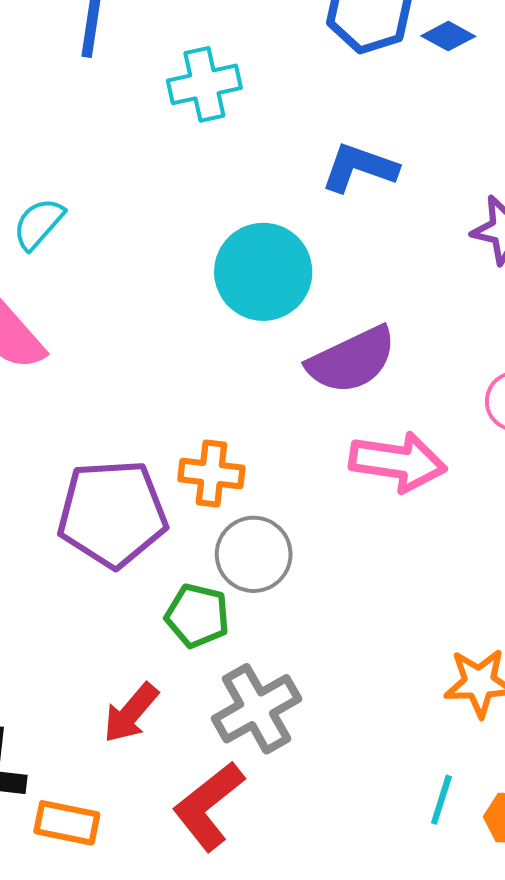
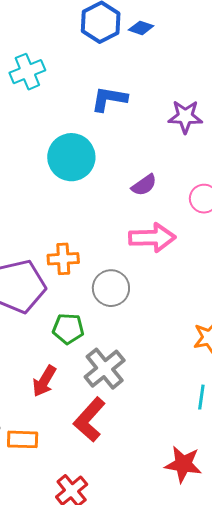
purple semicircle: (352, 360) -> (144, 185), moved, size x0.6
gray circle: (254, 554) -> (111, 288), moved

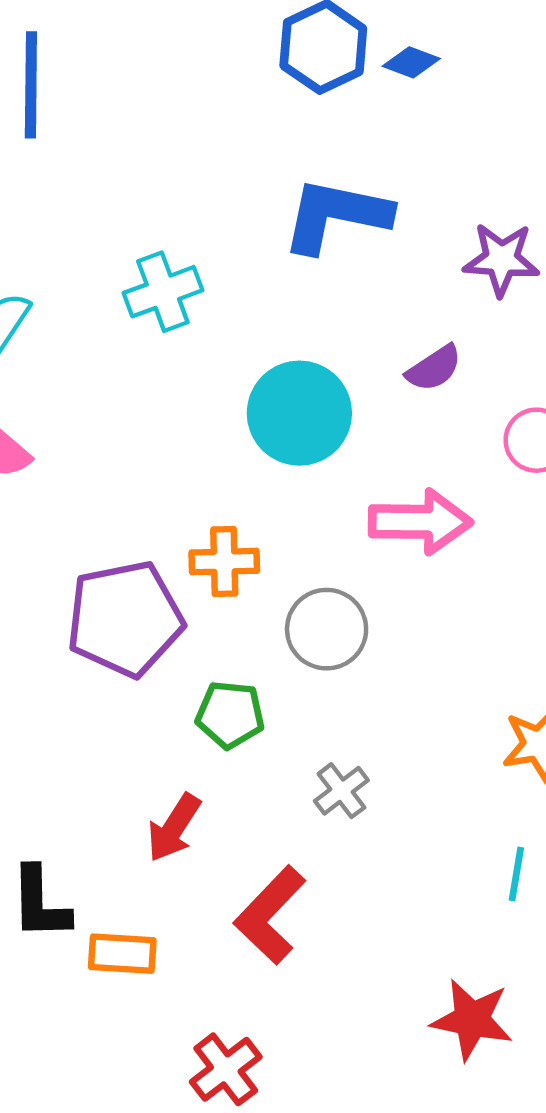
cyan cross: (27, 72) -> (163, 292), moved
blue L-shape: (109, 99) -> (336, 215), size x1.4
cyan circle: (71, 157) -> (299, 413), moved
purple semicircle: (144, 185) -> (434, 368), moved
gray cross: (105, 369) -> (341, 791), moved, size x0.6

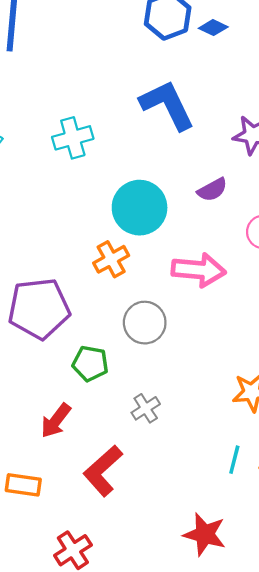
blue L-shape: (336, 215) -> (167, 105), turned 48
orange cross: (224, 562) -> (111, 259), moved, turned -32

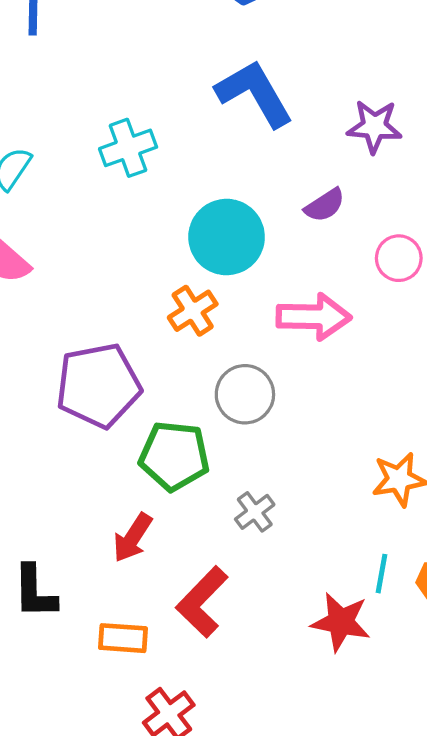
green pentagon: (90, 364) -> (174, 456), size x1.4
orange rectangle: (23, 485) -> (123, 638), moved
red star: (205, 534) -> (341, 622), moved

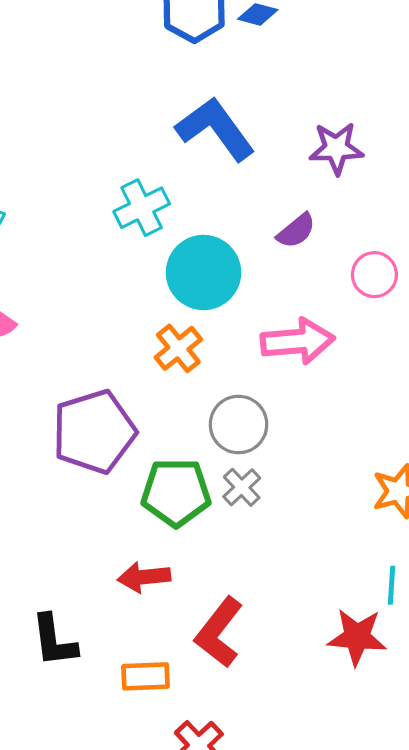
cyan cross: (128, 148) -> (142, 208), moved
gray cross: (255, 512) -> (242, 487), moved
red arrow: (133, 538) -> (144, 577), turned 57

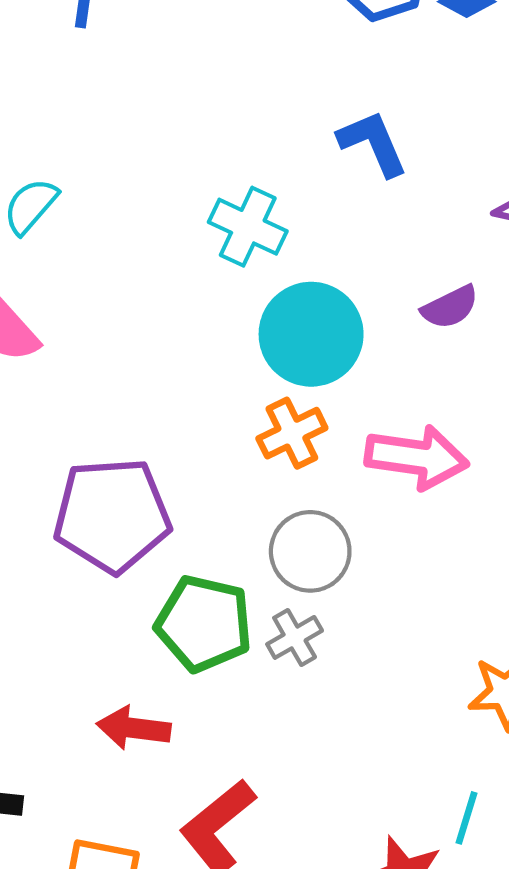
blue L-shape: (215, 129) -> (373, 143), size x0.7
cyan cross: (142, 208) -> (248, 227), turned 38
orange cross: (178, 348) -> (292, 433), moved

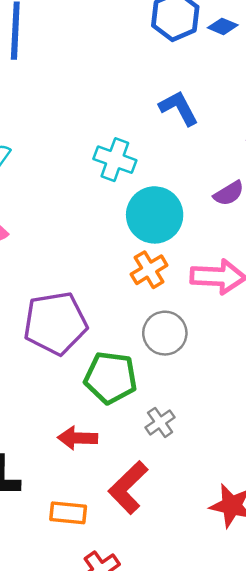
gray cross: (295, 637) -> (160, 422), moved

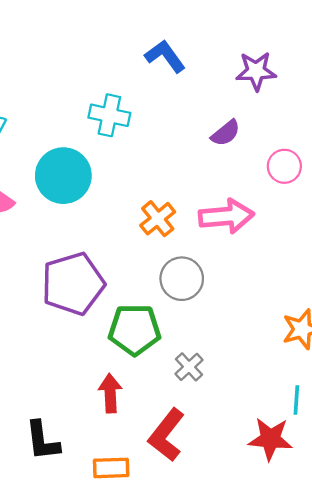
cyan circle: (155, 215) -> (63, 176), moved
red arrow: (78, 438) -> (110, 393), turned 93

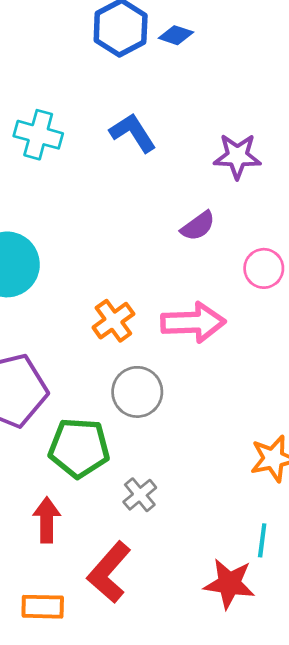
cyan cross: (109, 115) -> (38, 135), moved

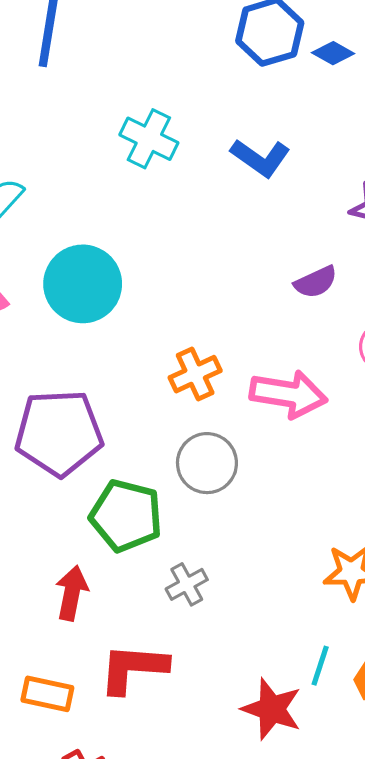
blue L-shape: (133, 133) -> (260, 158), turned 147
red L-shape: (109, 572) -> (133, 668), turned 42

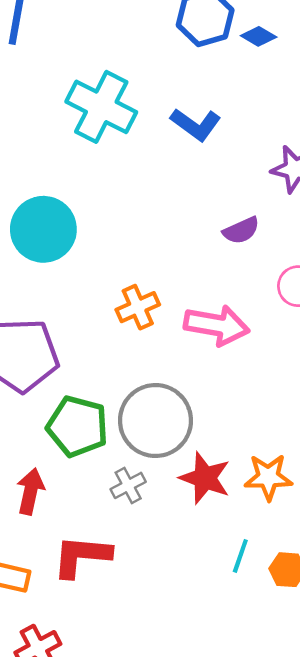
cyan cross: (149, 139) -> (101, 107), size x1.4
gray circle: (207, 463) -> (155, 421), moved, size x1.4
red star: (272, 709) -> (205, 478), moved

